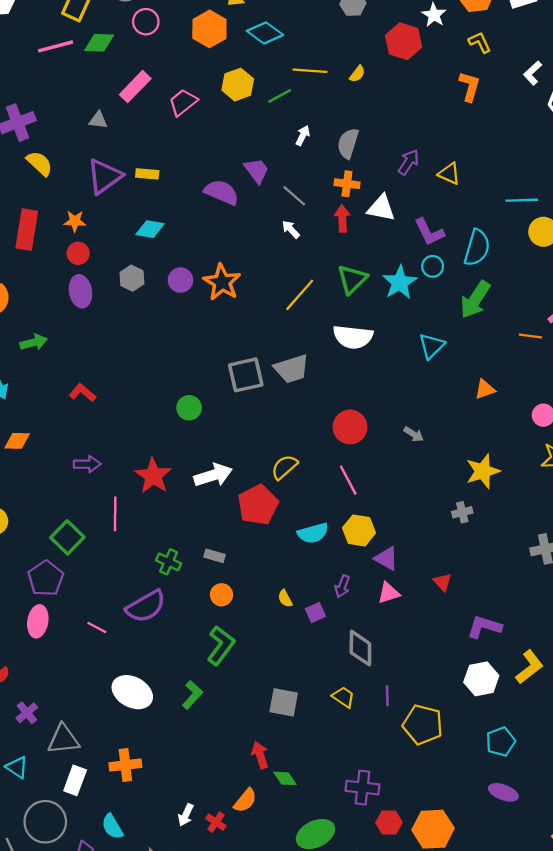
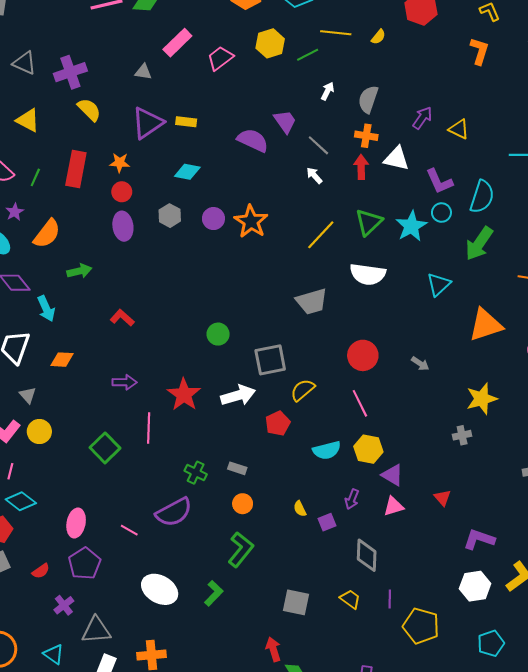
gray square: (246, 375) -> (270, 360), moved
orange triangle: (485, 389) -> (486, 325), size x1.8
red pentagon: (258, 505) -> (278, 423), size x0.7
purple pentagon: (46, 578) -> (85, 564), moved

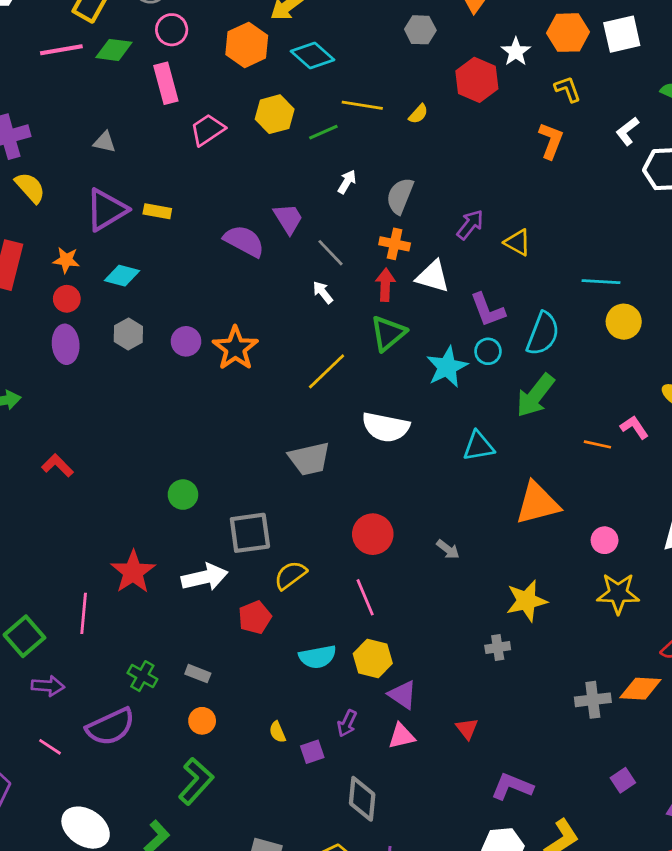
pink rectangle: (177, 43) -> (166, 83), moved, turned -64
cyan diamond: (187, 172) -> (122, 276), moved
green triangle: (369, 222) -> (388, 333), moved
cyan triangle: (439, 284) -> (479, 446), turned 30
purple arrow: (125, 382) -> (48, 686), moved

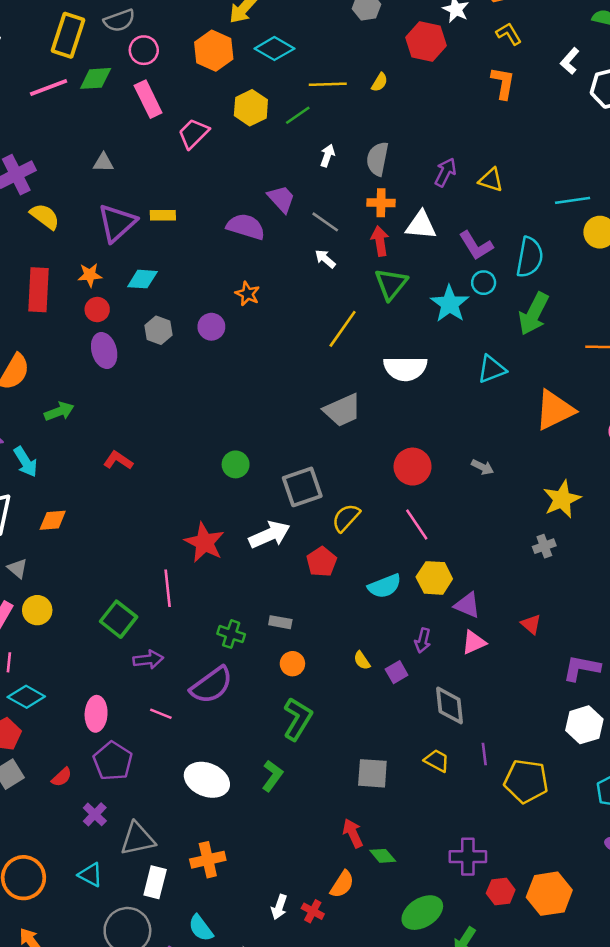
orange star: (235, 348) -> (247, 294), moved, size x0.6

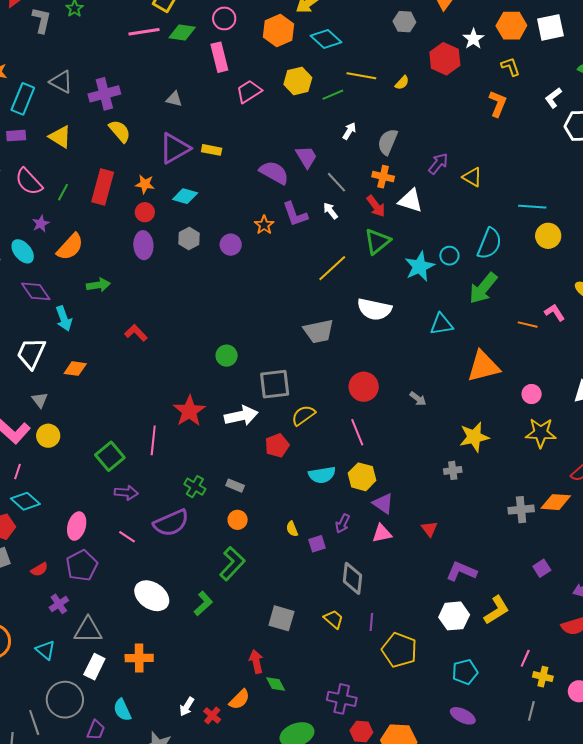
red arrow: (380, 241) -> (376, 206), turned 140
purple L-shape: (476, 246) -> (295, 214), moved

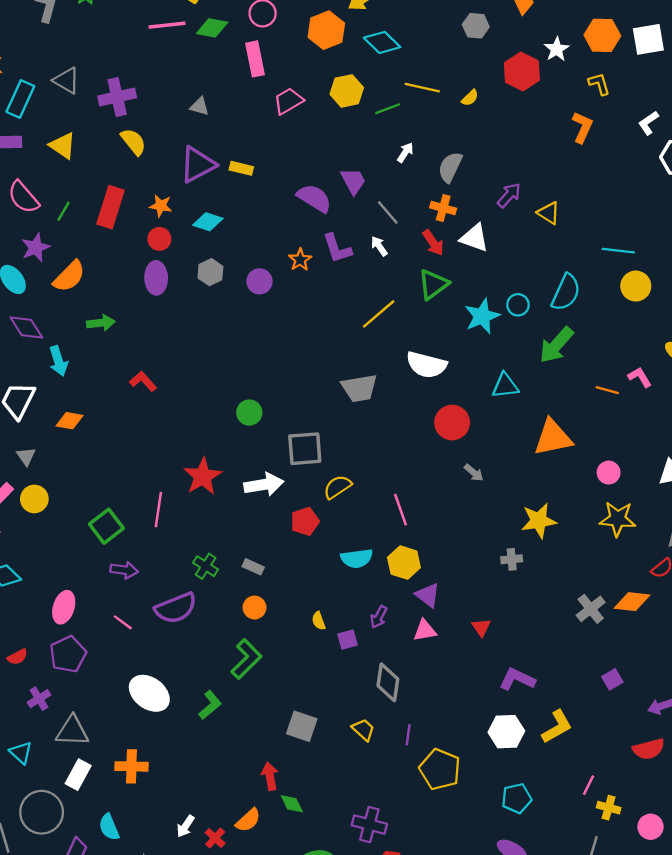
purple star: (41, 224) -> (36, 247), size x1.4
red circle: (364, 387) -> (452, 423), moved
gray cross: (521, 510) -> (591, 609), turned -35

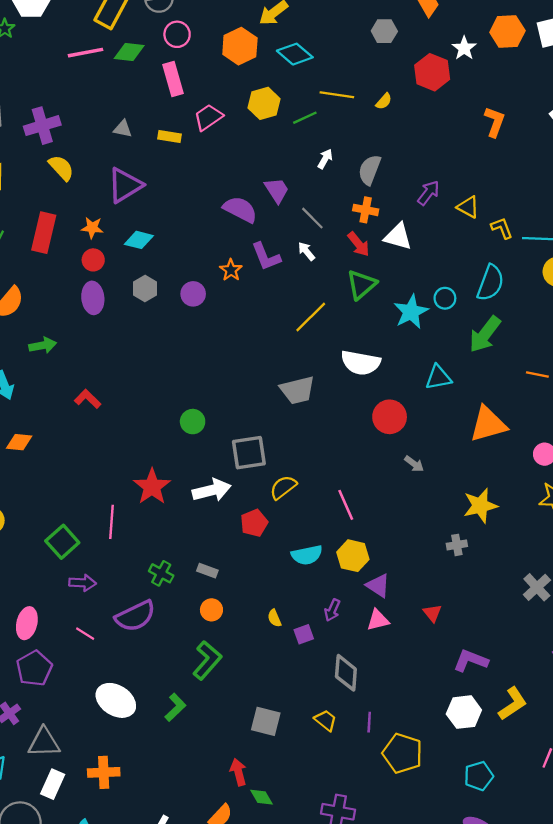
yellow L-shape: (599, 84) -> (502, 228), moved
yellow rectangle: (241, 168) -> (170, 136), moved

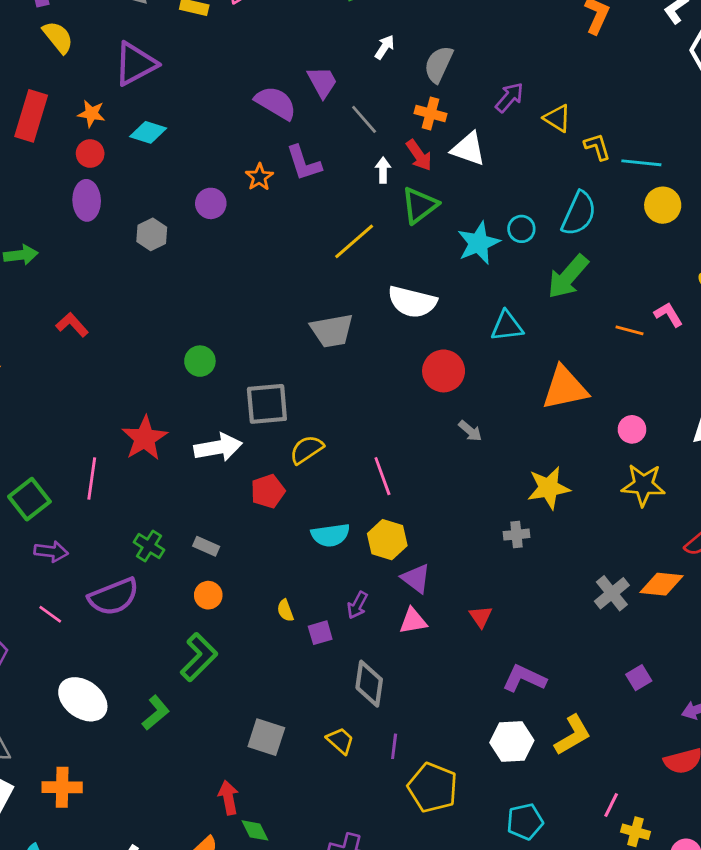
white arrow: (306, 251) -> (383, 170), moved, turned 36
gray hexagon: (145, 288) -> (152, 234), moved

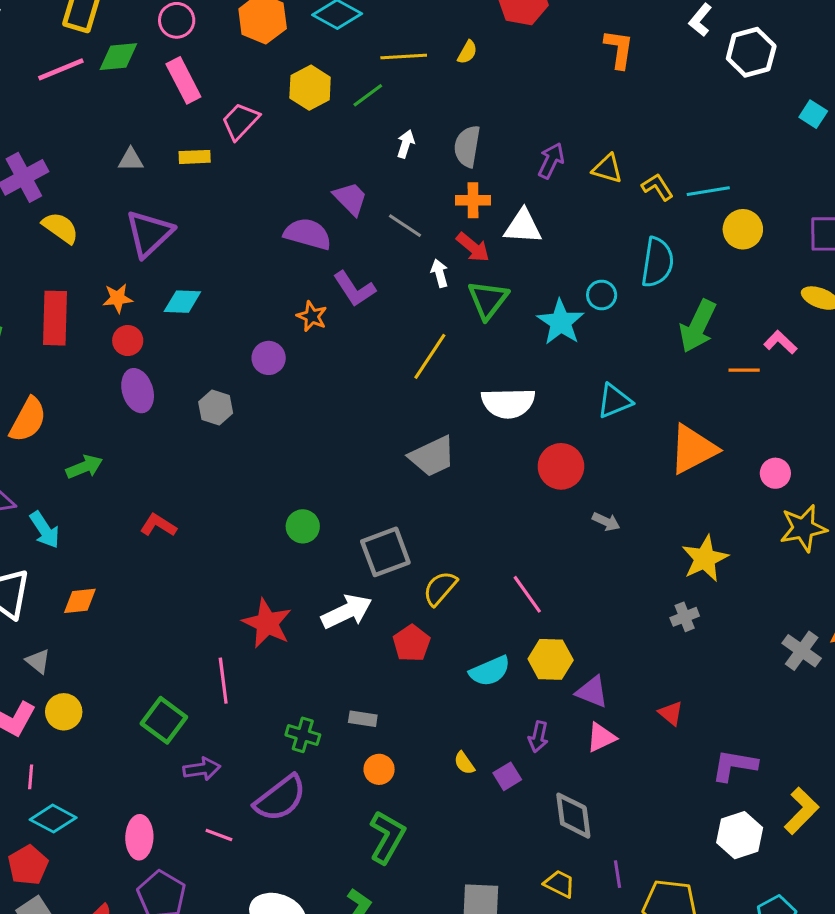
green arrow: (568, 277) -> (698, 326), moved

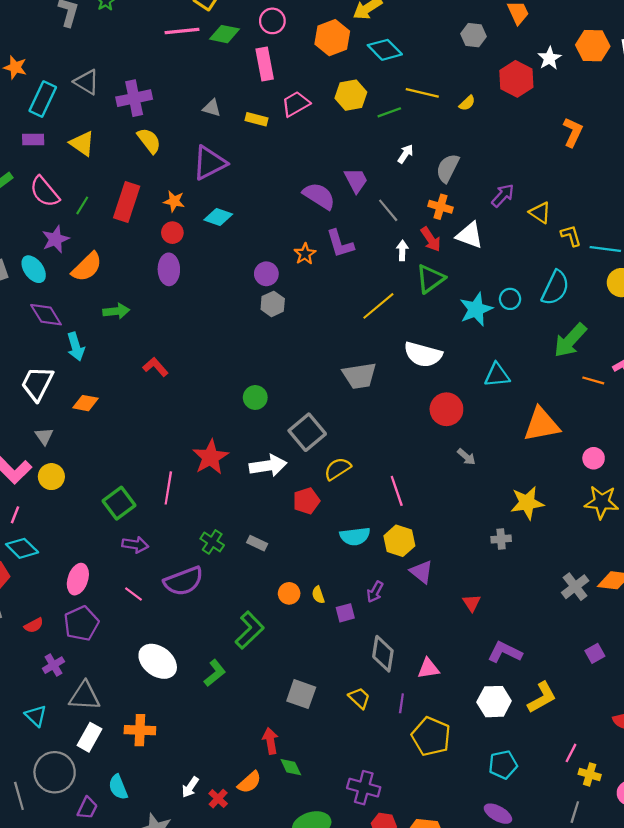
gray hexagon: (216, 407) -> (273, 304), moved
gray square: (385, 552) -> (307, 432), turned -36
pink triangle: (601, 737) -> (428, 668), moved
orange circle: (379, 769) -> (289, 593), moved

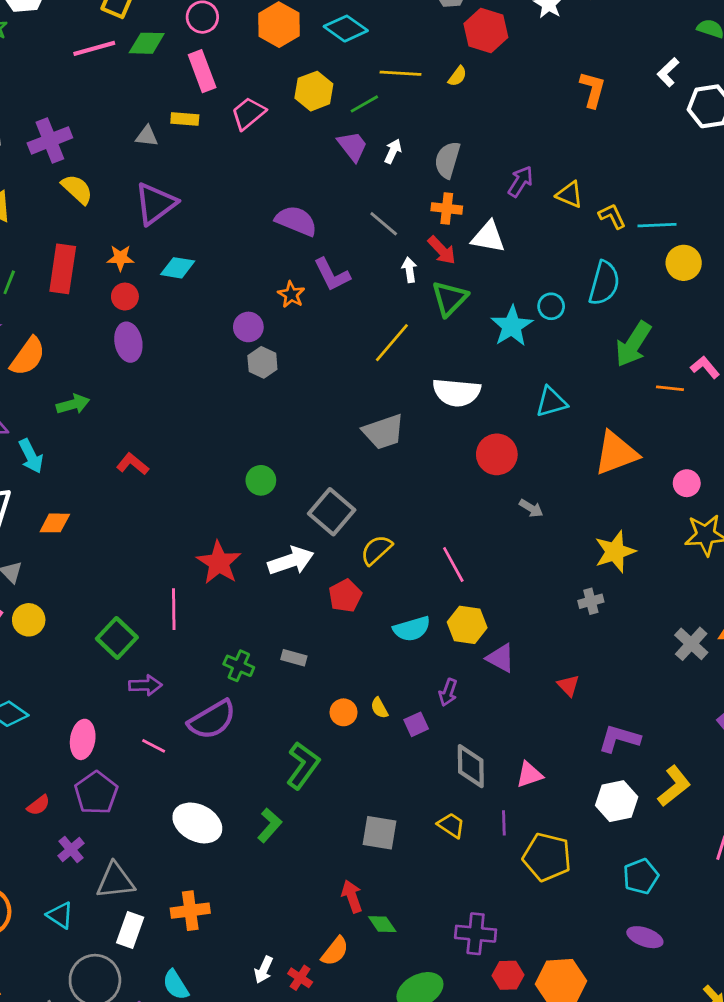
red hexagon: (516, 79) -> (486, 31), moved
yellow rectangle: (257, 119) -> (185, 119), moved
purple trapezoid: (356, 180) -> (352, 146), moved

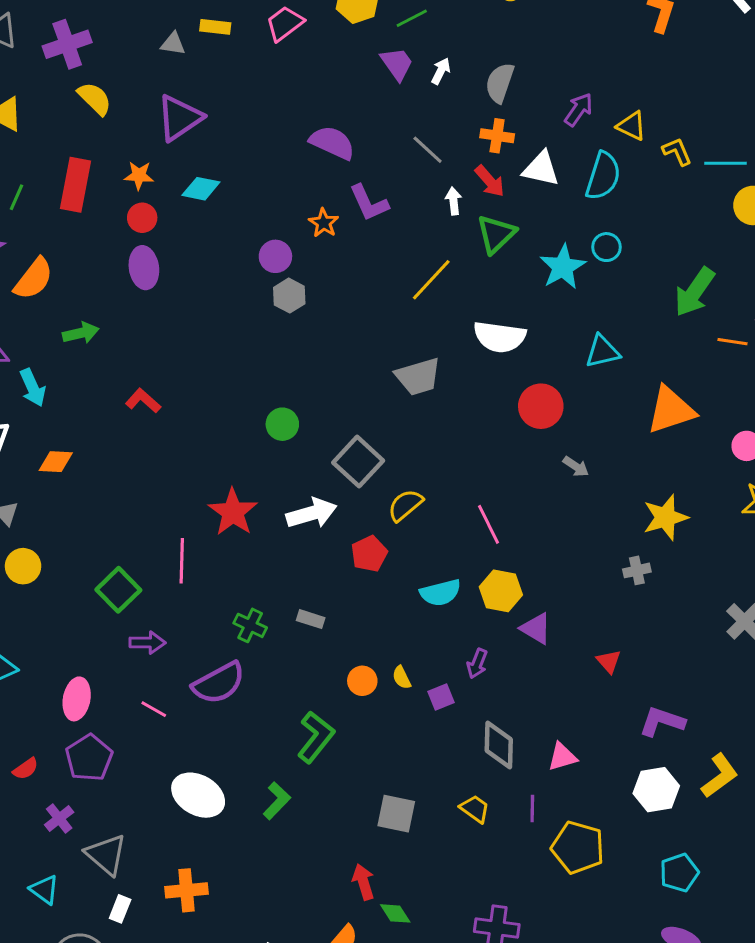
cyan semicircle: (604, 283) -> (603, 176), moved
gray triangle: (115, 881) -> (106, 854), turned 45
white rectangle: (130, 930) -> (120, 909), size x0.7

